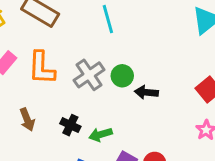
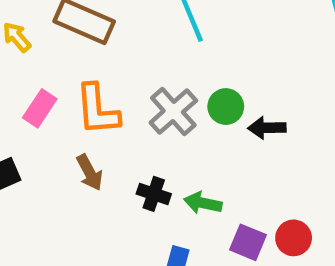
brown arrow: (27, 120) -> (90, 172), moved
green arrow: (100, 134) -> (203, 203), turned 35

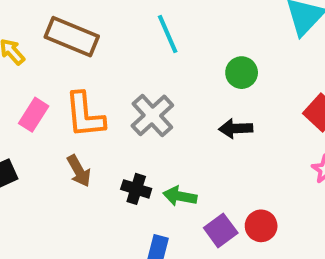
green circle: (226, 107) -> (242, 73), moved
purple square: (248, 242) -> (221, 230), turned 32

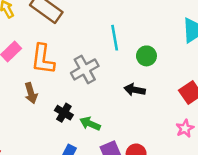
cyan line: (168, 34) -> (115, 38), moved

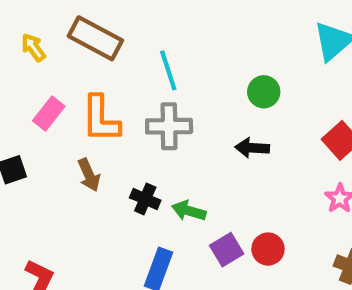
cyan line: (115, 38) -> (168, 70), moved
gray cross: (85, 69) -> (169, 126), turned 36

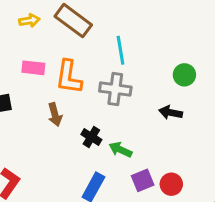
yellow arrow: (33, 47) -> (29, 21), turned 108
pink rectangle: (49, 113) -> (33, 68), turned 50

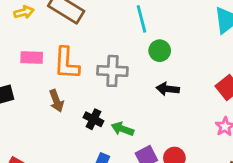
cyan line: (120, 50) -> (141, 19), moved
green circle: (184, 75) -> (160, 51), moved

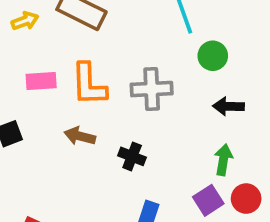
brown arrow: (56, 101) -> (80, 136), turned 130
green arrow: (122, 129) -> (223, 160), moved, turned 85

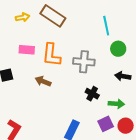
black cross: (132, 156) -> (92, 94), moved
green arrow: (223, 160) -> (116, 104), turned 77

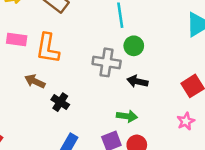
gray cross: (84, 62) -> (107, 62), moved
black cross: (92, 94) -> (60, 102), moved

